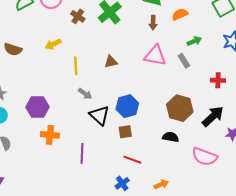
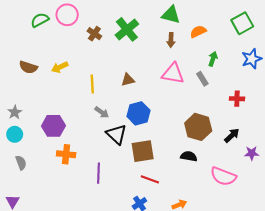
green arrow: (194, 41) -> (213, 59), turned -48
yellow arrow: (53, 44) -> (60, 67), moved
blue hexagon: (127, 106) -> (138, 113), moved
black arrow: (213, 116) -> (232, 135), size x0.7
brown square: (125, 132) -> (143, 151), size x1.6

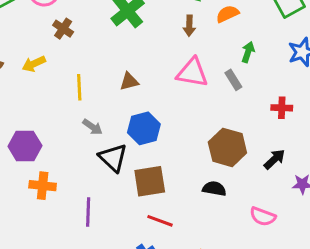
brown cross: (94, 34) -> (63, 29), moved
pink semicircle: (223, 176) -> (263, 216), size x0.7

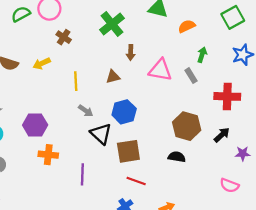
brown arrow: (189, 26) -> (131, 53), moved
red cross: (282, 108) -> (227, 96), size x1.6
pink semicircle: (263, 216) -> (229, 185), moved

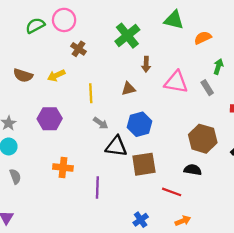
purple hexagon: (35, 125) -> (50, 119), moved
black triangle: (101, 134) -> (116, 146), turned -35
red line: (136, 181) -> (172, 192), moved

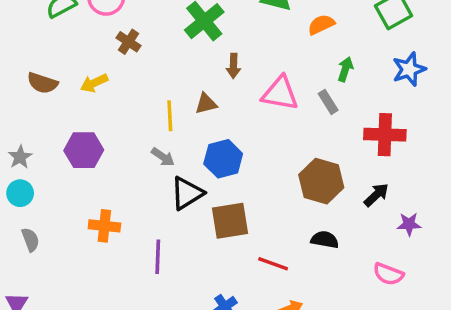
yellow line: (91, 93) -> (170, 116), moved
black triangle: (116, 146) -> (187, 193), turned -40
black semicircle: (193, 170) -> (325, 240), moved

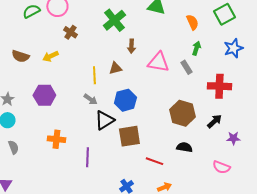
orange semicircle: (321, 25) -> (192, 22), moved, turned 91

